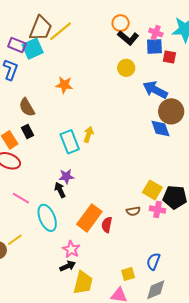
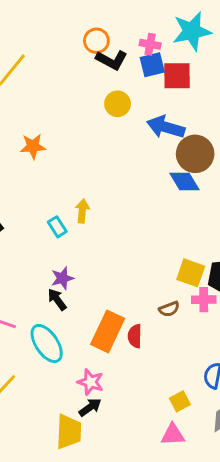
red square: (169, 57) -> (177, 76), size x1.5
cyan rectangle: (70, 142) -> (57, 227), size x0.6
yellow trapezoid: (83, 283) -> (69, 432), moved

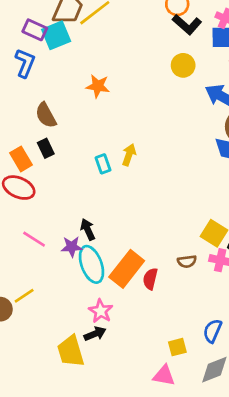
purple star: (62, 278) -> (72, 247), moved
cyan ellipse: (47, 343) -> (91, 264), moved
yellow trapezoid: (69, 432) -> (71, 351), turned 148

